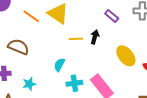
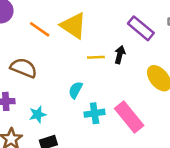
purple rectangle: (112, 16) -> (141, 28), size x1.5

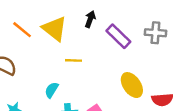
black arrow: (120, 55) -> (90, 19), moved

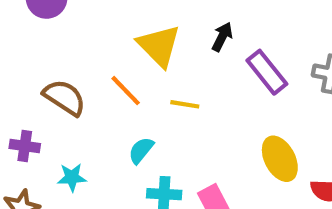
orange line: (22, 30) -> (126, 91), moved

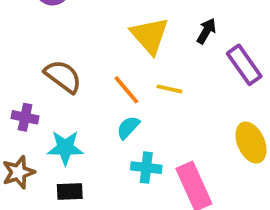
orange line: (126, 91) -> (126, 90), moved
cyan star: (72, 177) -> (65, 148), size x1.4

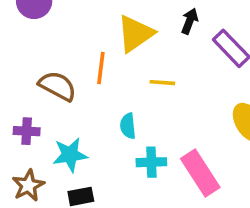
yellow triangle: (150, 35) -> (135, 34), turned 45
orange line: (126, 90) -> (101, 68), moved, turned 56
cyan semicircle: (128, 127) -> (128, 126), turned -40

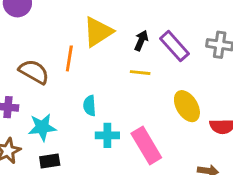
black arrow: (190, 21) -> (141, 41), moved
yellow line: (162, 83) -> (140, 73), moved

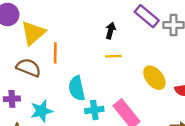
yellow triangle: (98, 32) -> (33, 33), moved
purple rectangle: (174, 46) -> (147, 16), moved
cyan semicircle: (89, 106) -> (77, 88), size x1.5

